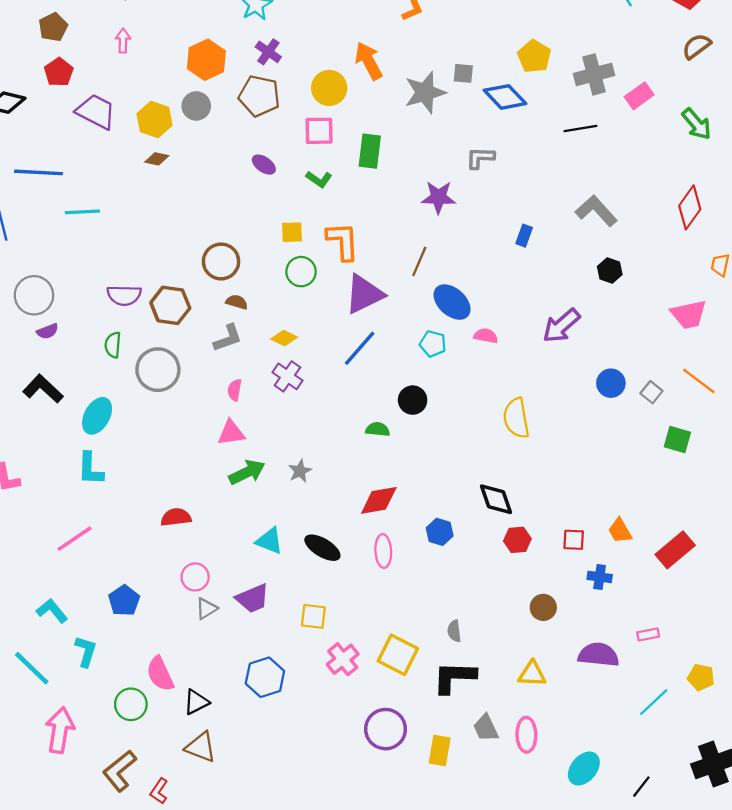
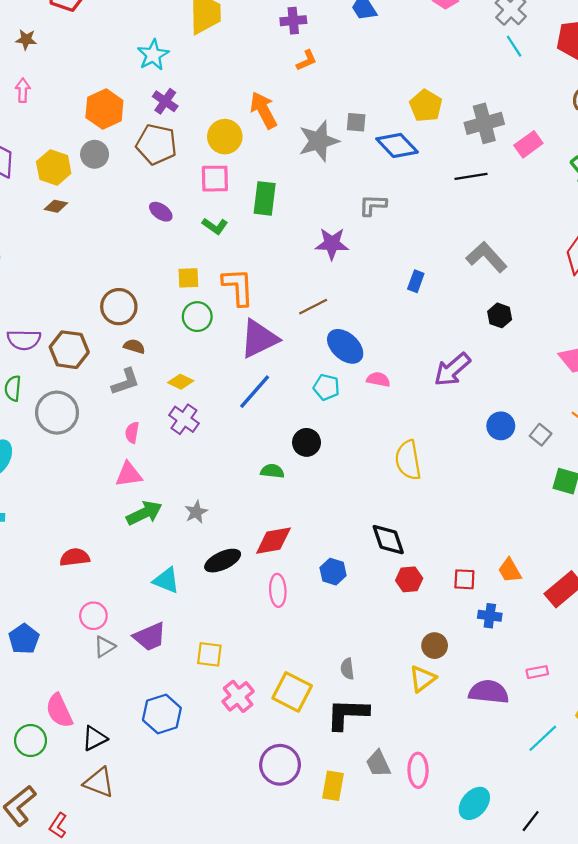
brown line: (419, 261) -> (313, 307), turned 40
black ellipse: (322, 548) -> (223, 561), moved, turned -56
yellow triangle: (532, 674) -> (422, 679), moved, turned -40

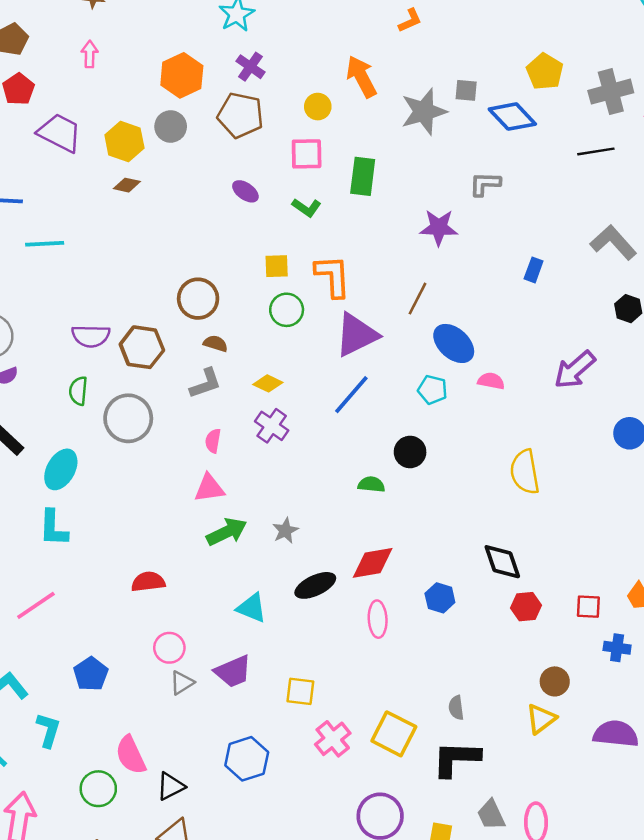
yellow circle: (225, 137) -> (318, 107), size x0.7
brown line: (313, 307) -> (418, 299), turned -36

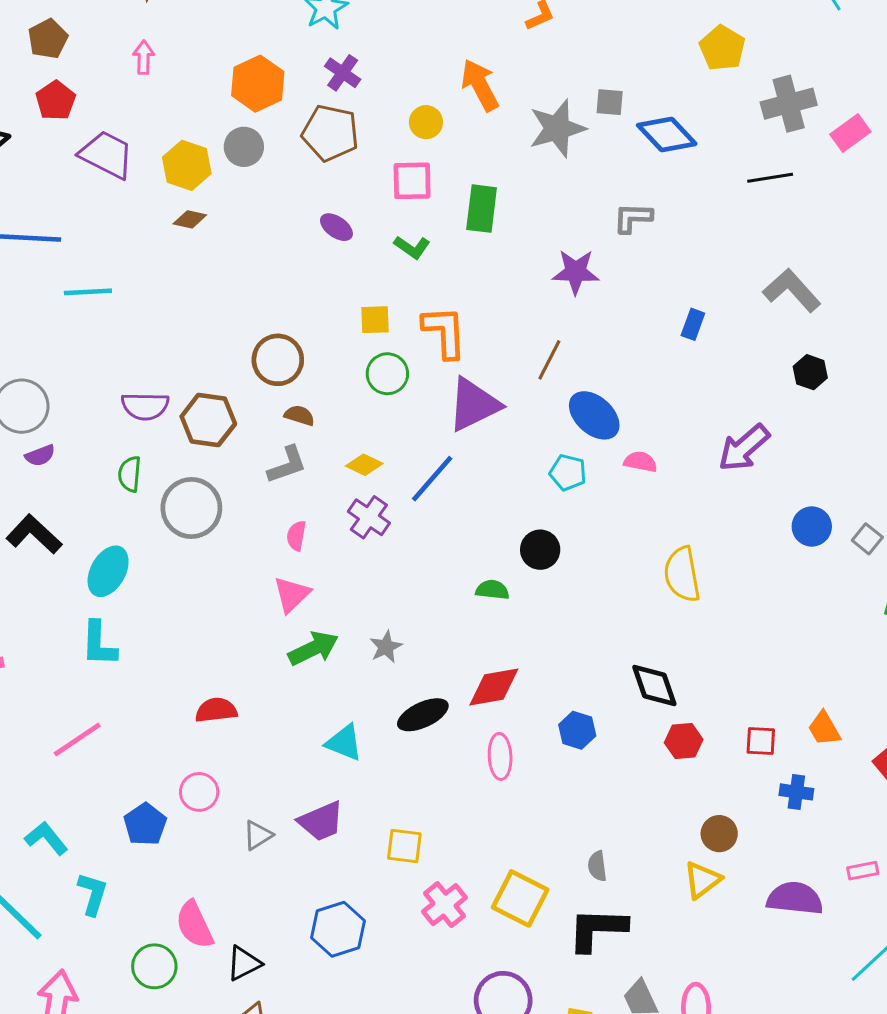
yellow pentagon: (545, 72) -> (722, 48), moved
blue line: (351, 395) -> (432, 479), moved
pink triangle: (209, 488) -> (292, 594), turned -36
pink circle: (169, 648) -> (199, 792), moved

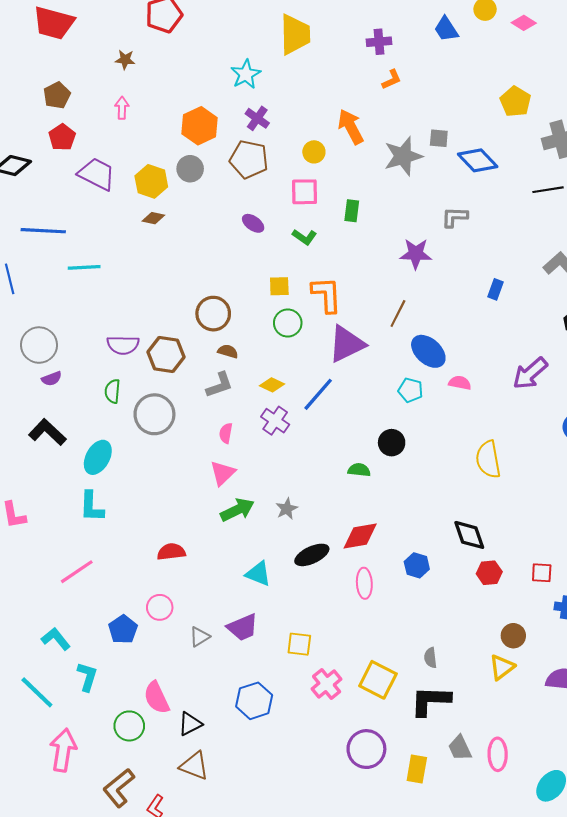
green rectangle: (482, 209) -> (352, 211), size x0.7

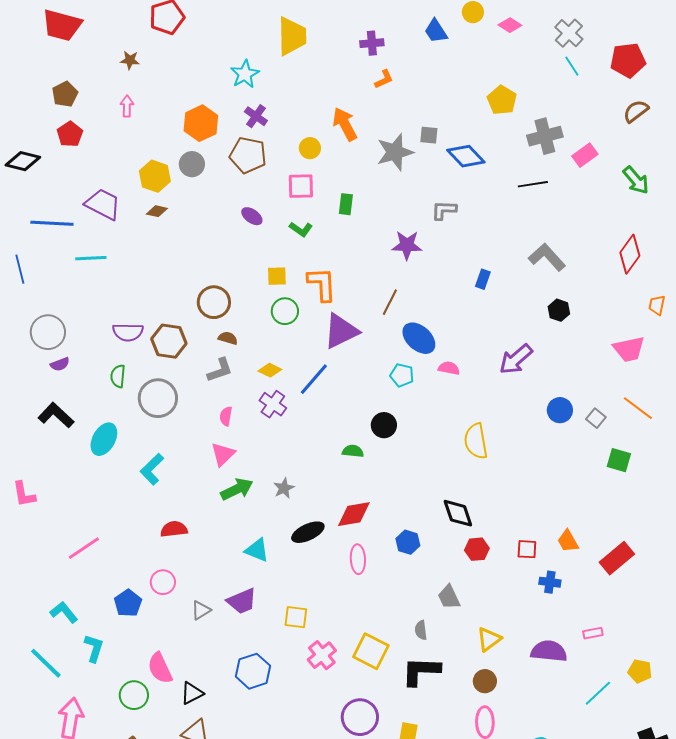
purple trapezoid: (97, 174) -> (103, 204), moved
cyan L-shape: (91, 507) -> (152, 469), moved, turned 44
brown circle: (513, 636) -> (485, 681), moved
gray trapezoid: (460, 748) -> (449, 597), moved

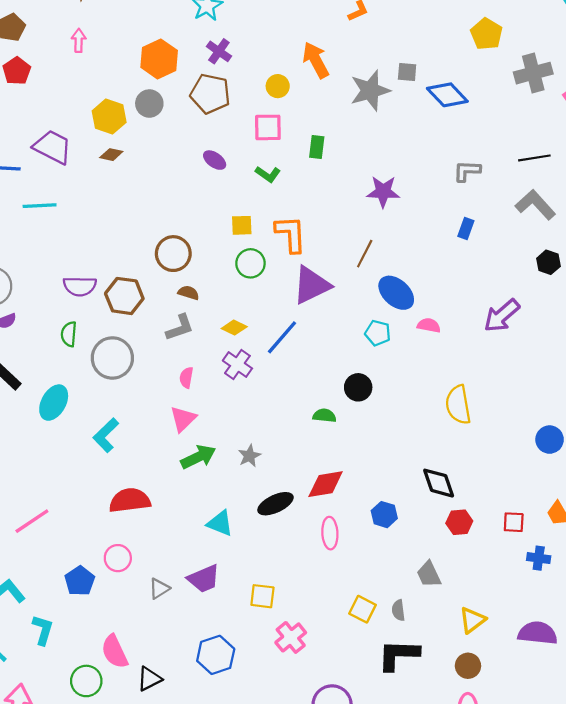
black line: (533, 184) -> (534, 158), moved
gray L-shape: (444, 210) -> (467, 171), moved
blue circle: (560, 410) -> (550, 440), moved
red semicircle: (174, 529) -> (130, 500), size x1.4
yellow square: (371, 651) -> (362, 609), moved, size x0.7

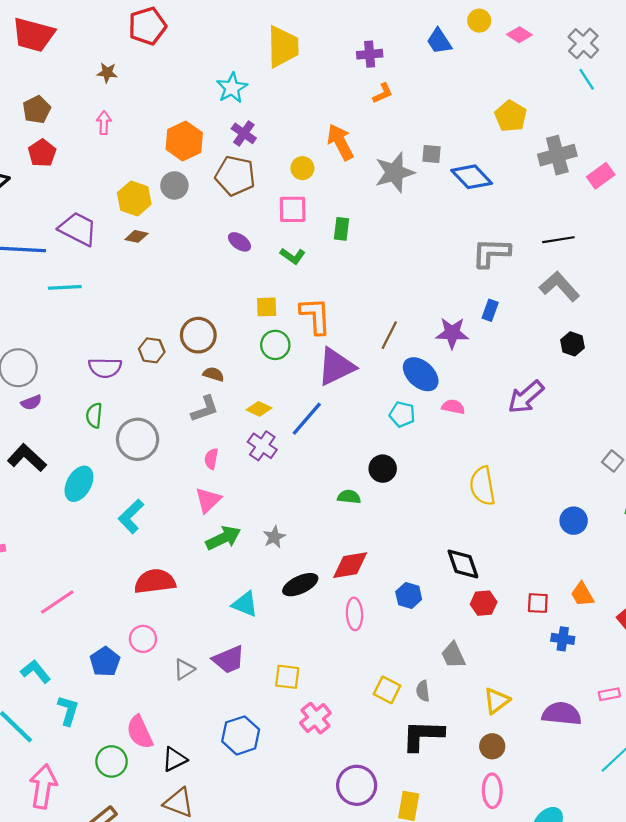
gray L-shape: (467, 171) -> (491, 253), size x1.4
purple star: (383, 192) -> (452, 333), moved
brown hexagon: (124, 296) -> (152, 350), moved, size x0.7

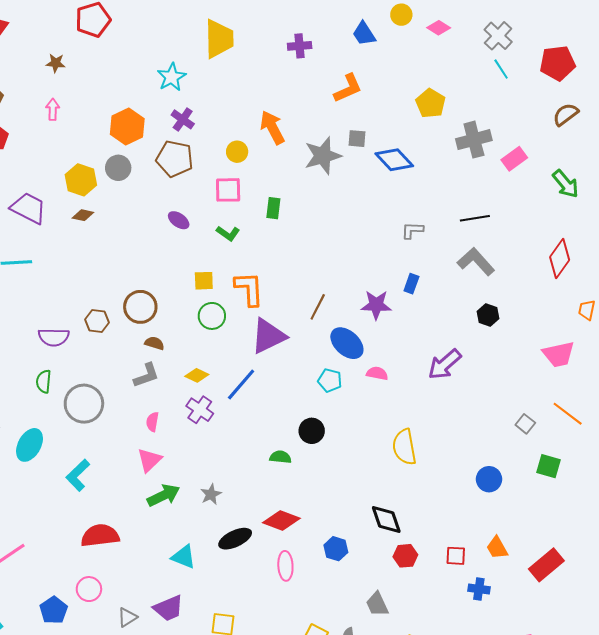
orange L-shape: (383, 93) -> (348, 88), moved, size x1.5
gray L-shape: (491, 253) -> (412, 230), size x0.6
red diamond: (350, 565) -> (281, 521), turned 30

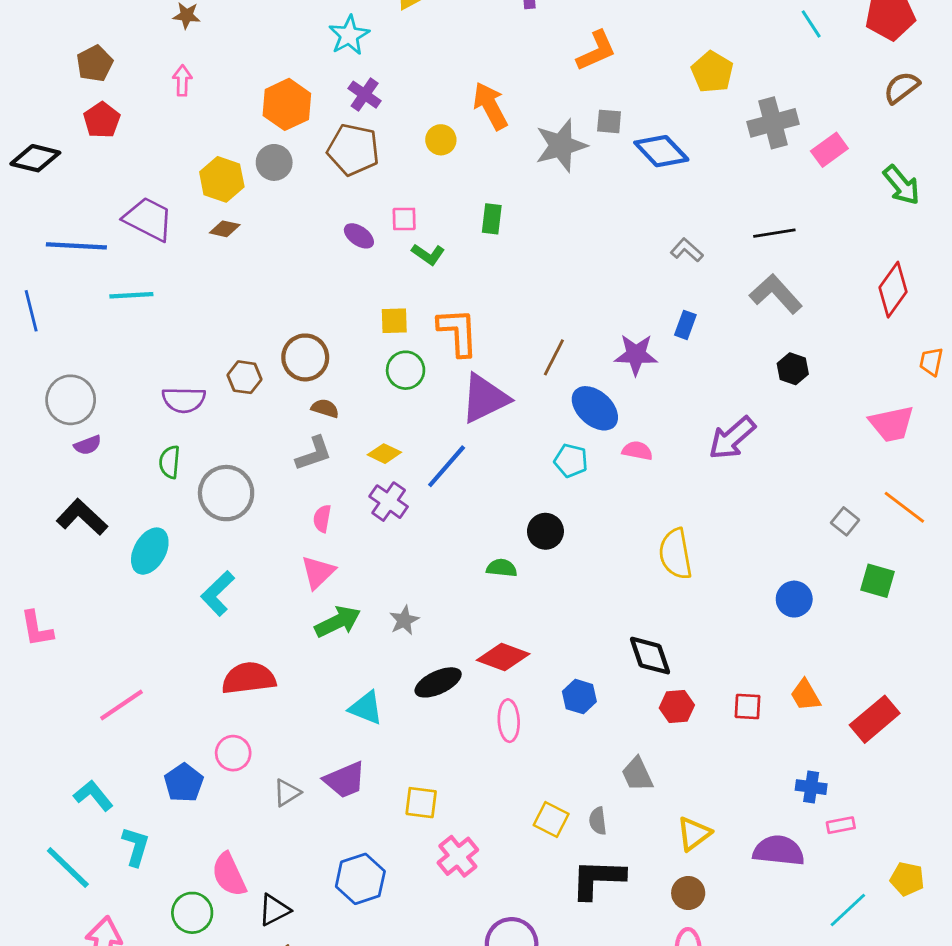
pink square: (228, 190) -> (404, 219), moved, size x0.7
gray L-shape: (412, 230) -> (687, 250), turned 40
blue cross: (479, 589) -> (811, 787), moved

